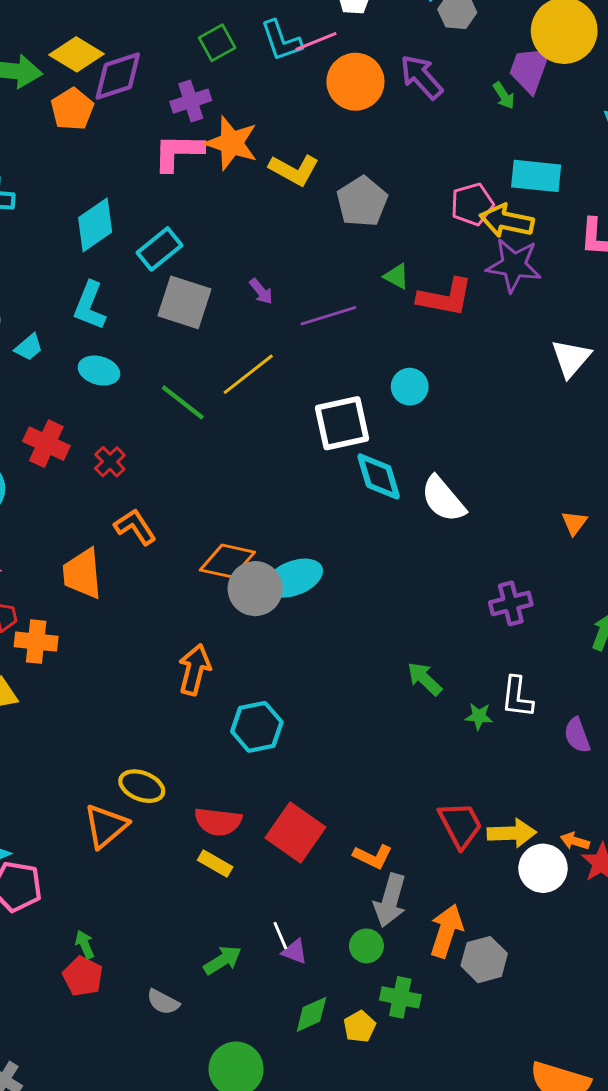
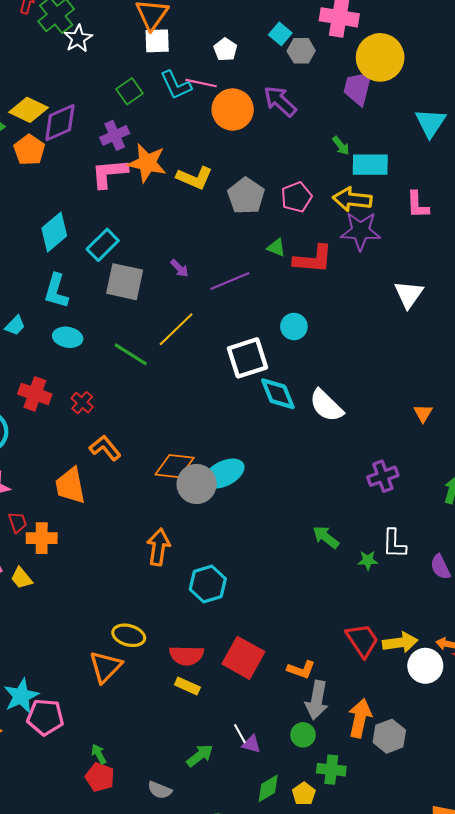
pink line: (316, 41) -> (201, 83), turned 40
green arrow: (504, 96) -> (341, 146), moved
pink pentagon: (472, 204) -> (296, 197), moved

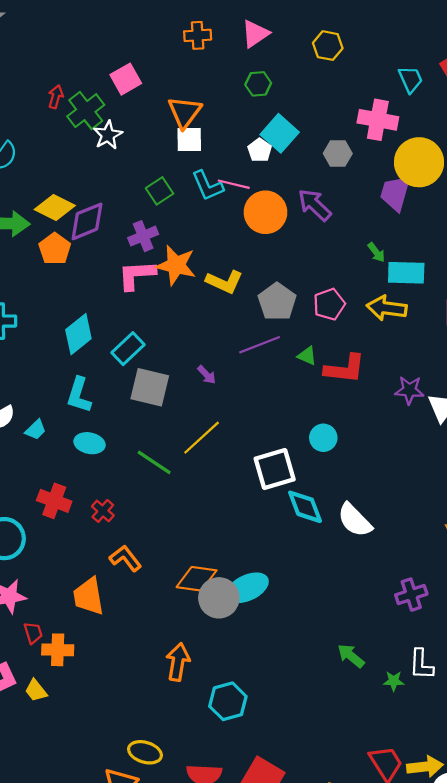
cyan square: (280, 34) -> (280, 133), moved, size x1.6
purple star: (361, 231) -> (409, 390), moved, size x0.7
purple line: (230, 281) -> (260, 345), moved

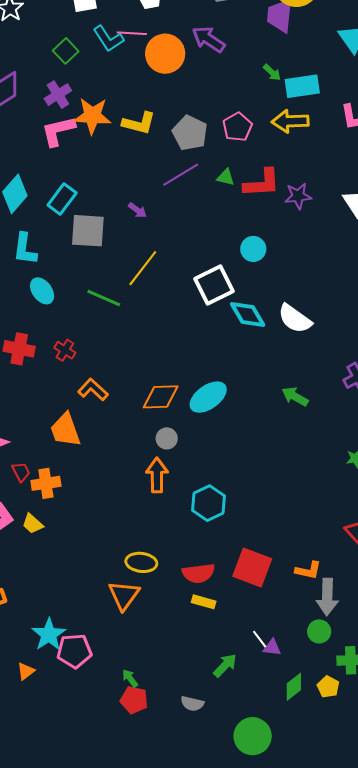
purple star: (409, 390) -> (298, 196), moved
cyan ellipse: (89, 443) -> (42, 291), turned 52
gray circle: (219, 598) -> (167, 438), moved, size x0.6
green arrow: (351, 656) -> (295, 396), moved

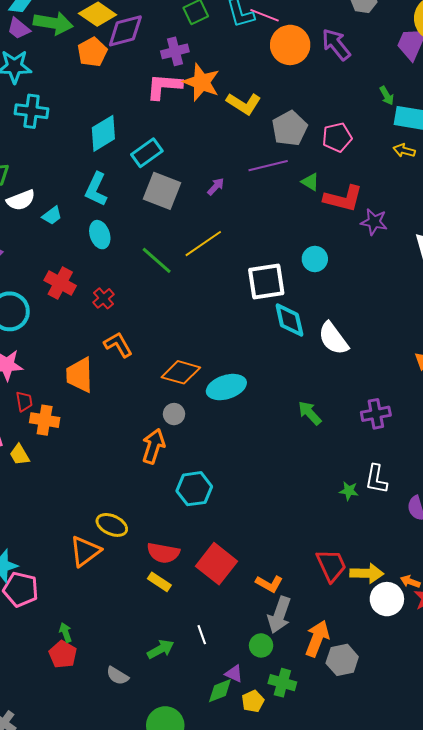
yellow arrow: (290, 121) -> (404, 150), moved, size x0.6
purple arrow: (137, 210) -> (216, 187), turned -102
purple triangle: (272, 647) -> (234, 674), moved

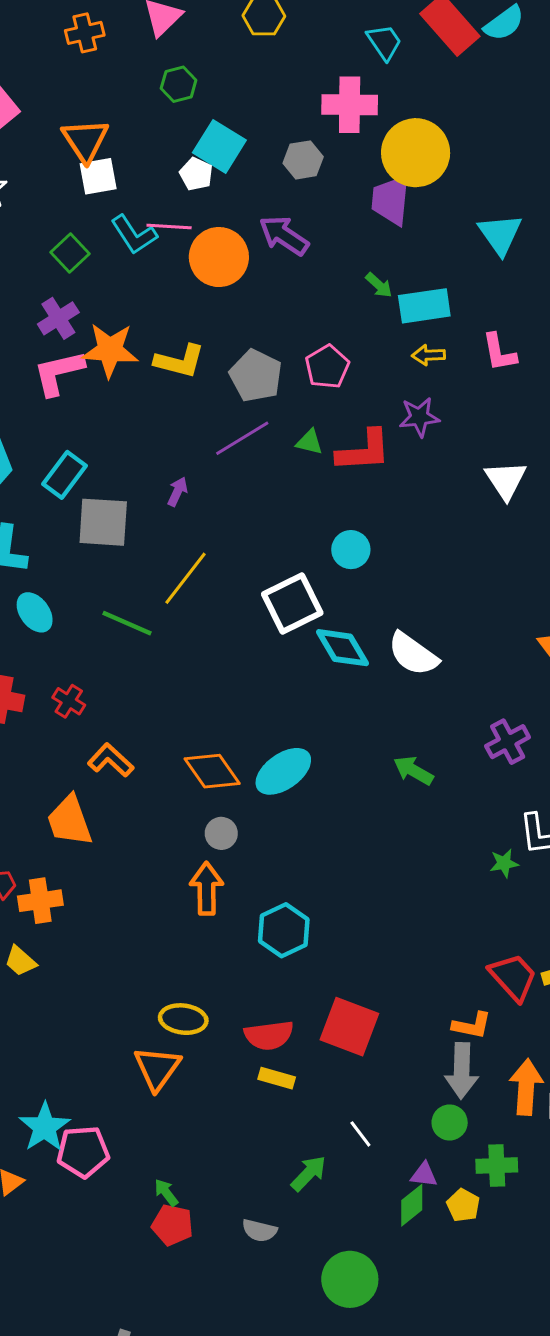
purple star: (374, 222) -> (419, 417), moved
orange diamond: (181, 372) -> (212, 771), turned 57
orange L-shape: (269, 584) -> (472, 1025), moved

